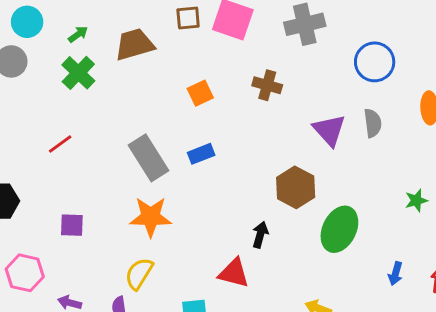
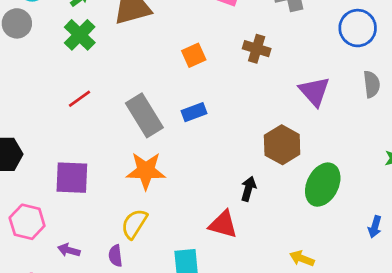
gray semicircle: (373, 123) -> (372, 84), moved
red line: (60, 144) -> (79, 99), moved
purple square: (72, 225) -> (72, 178), size x1.5

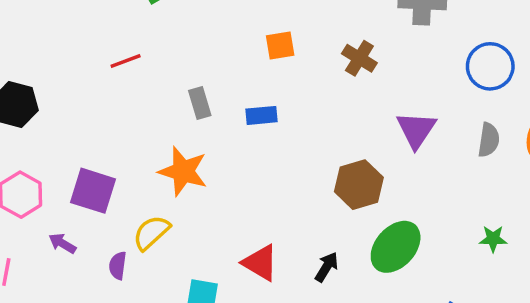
gray rectangle: (144, 115) -> (200, 103), size x0.6
purple square: (72, 178) -> (93, 191), moved
black arrow: (248, 189) -> (327, 267), moved

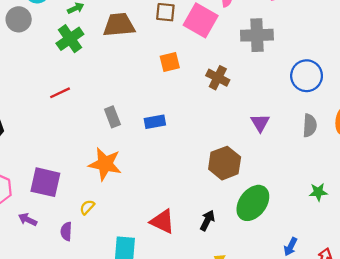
orange square: (280, 46) -> (170, 62), moved
purple triangle: (416, 130) -> (260, 123), size x0.7
yellow semicircle: (151, 233) -> (87, 207), size x0.6

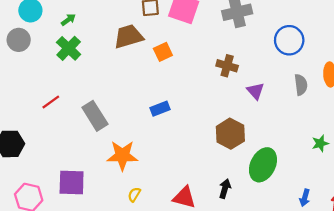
brown trapezoid: (119, 25) -> (128, 36), moved
brown cross: (218, 78) -> (227, 66), moved
red line: (60, 93) -> (51, 102), moved
gray rectangle: (112, 117) -> (95, 116), moved, size x1.5
yellow semicircle: (87, 207) -> (134, 194), moved

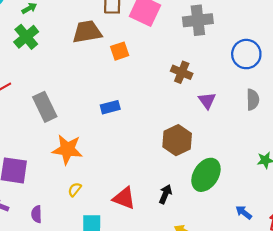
blue arrow: (305, 198) -> (244, 212), turned 105

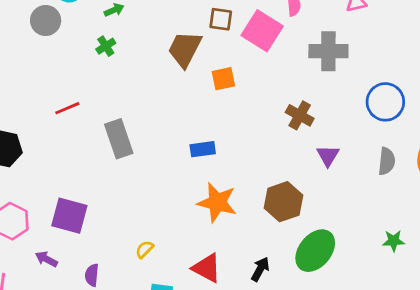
brown trapezoid: (87, 32) -> (185, 49), turned -60
green cross: (26, 37) -> (106, 46), size x0.6
orange star: (67, 149) -> (217, 202), moved

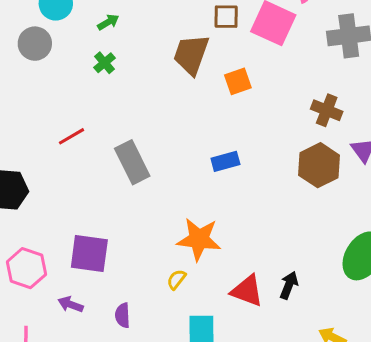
orange star: (217, 202) -> (199, 239), moved
brown hexagon: (283, 202) -> (319, 165), moved
black arrow: (260, 269) -> (289, 285), moved

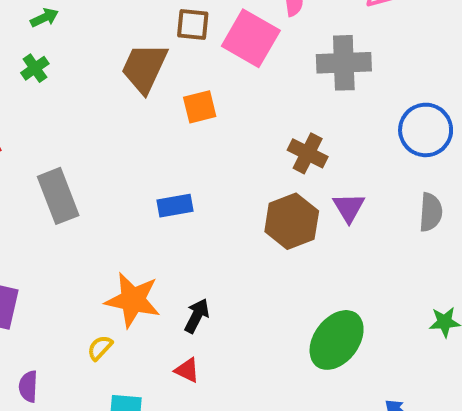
black arrow: (289, 285) -> (197, 316), moved
red triangle: (247, 291) -> (187, 370), size x0.6

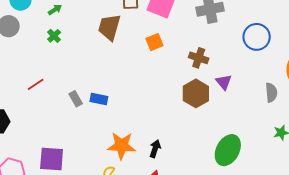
orange square: (200, 107) -> (154, 42), moved
gray rectangle: (58, 196) -> (76, 99), size x0.6
blue rectangle: (175, 206) -> (99, 99), moved, turned 30
gray semicircle: (431, 212) -> (271, 93), moved

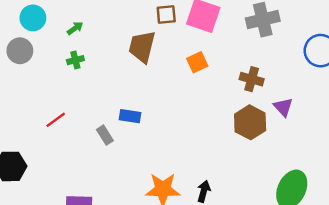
green cross: (54, 36) -> (75, 60), turned 32
blue rectangle: (99, 99) -> (130, 116), moved

